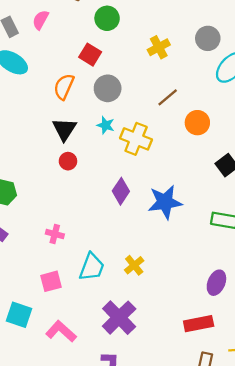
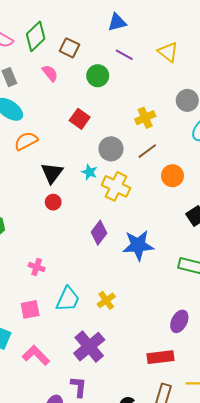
pink semicircle: (41, 20) -> (50, 73), moved, turned 108
yellow cross: (159, 47) -> (145, 118), moved
red square: (90, 55) -> (80, 119), moved
orange semicircle: (64, 87) -> (26, 141), moved, turned 35
gray circle: (108, 88) -> (111, 149), moved

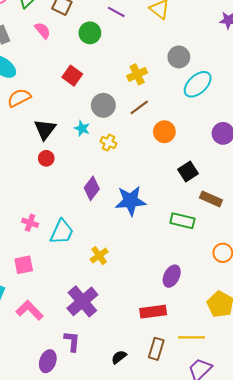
yellow cross: (116, 186) -> (108, 143), size x0.6
cyan trapezoid: (68, 299) -> (62, 232), moved

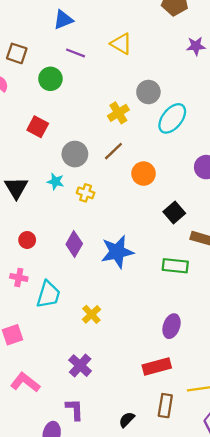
yellow cross: (137, 74) -> (118, 113), moved
red circle: (46, 158) -> (27, 240), moved
pink cross: (30, 223) -> (19, 277), moved
purple cross: (82, 301) -> (80, 366), size x0.7

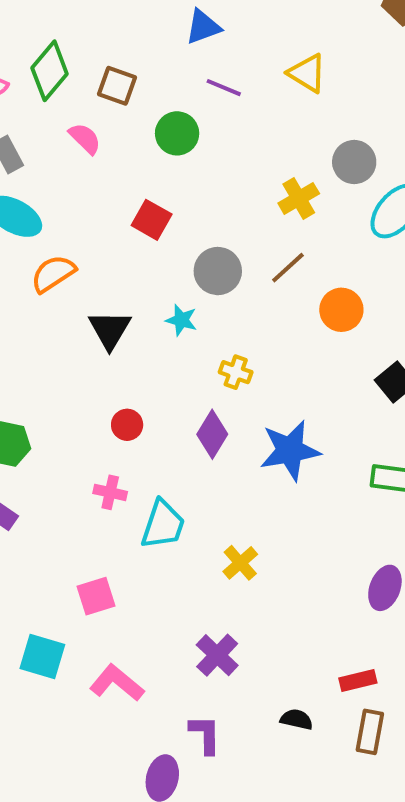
yellow cross: (86, 193) -> (236, 372), moved
red rectangle: (157, 366) -> (358, 680), moved, size x0.7
black semicircle: (127, 420) -> (297, 719), moved, turned 56

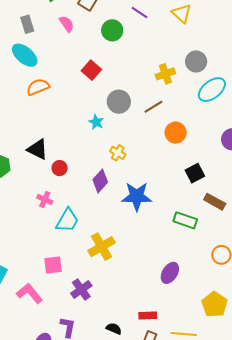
black triangle: (110, 330) -> (38, 149), moved, turned -45
yellow cross: (240, 563) -> (102, 247), size x1.5
pink square: (96, 596) -> (53, 265), moved

